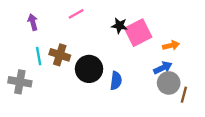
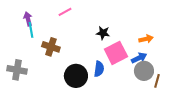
black star: (119, 26) -> (103, 33), moved
pink square: (138, 33) -> (116, 53), moved
cyan line: (39, 56) -> (31, 30), moved
black circle: (89, 69) -> (76, 76), moved

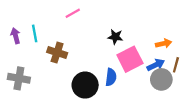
purple arrow: (28, 19) -> (16, 36), moved
brown line: (157, 81) -> (176, 65), moved

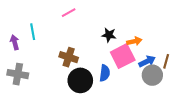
purple arrow: (16, 36) -> (15, 42), moved
orange arrow: (164, 44) -> (134, 41), moved
brown cross: (57, 53) -> (69, 57), moved

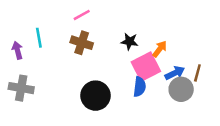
orange arrow: (134, 41) -> (160, 49), turned -40
brown cross: (69, 57) -> (82, 43), moved
blue semicircle: (105, 73) -> (140, 87), moved

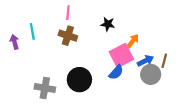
pink line: (82, 15) -> (68, 13), turned -56
black star: (129, 41) -> (108, 24), moved
blue semicircle: (140, 87) -> (116, 72), turned 35
gray cross: (21, 88) -> (45, 88), moved

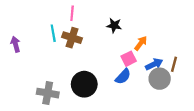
cyan line: (32, 31) -> (53, 33), moved
pink square: (121, 56) -> (129, 59), size x0.6

